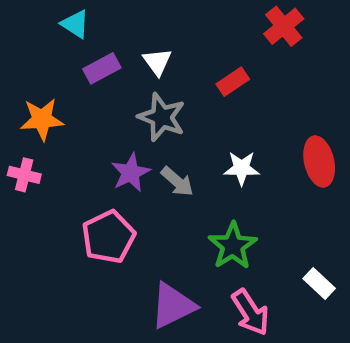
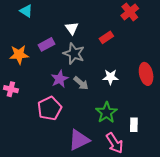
cyan triangle: (75, 24) -> (26, 11), moved
purple rectangle: (102, 68) -> (46, 44), moved
pink cross: (24, 175) -> (11, 89), moved
white rectangle: (319, 283) -> (134, 125), moved, turned 48

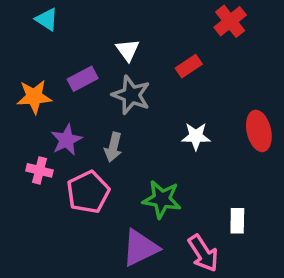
purple star: (60, 79) -> (66, 140), moved
gray arrow: (81, 83) -> (113, 147), moved, turned 63
pink cross: (11, 89) -> (40, 170), moved
green star: (106, 113) -> (162, 199), moved, turned -30

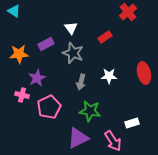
cyan triangle: (47, 19) -> (14, 11), moved
gray arrow: (113, 147) -> (81, 82), moved
white rectangle: (237, 221) -> (132, 123), turned 72

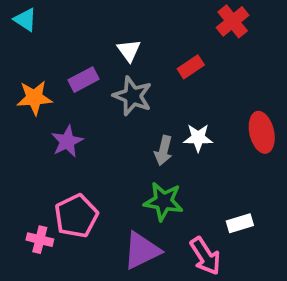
gray arrow: (81, 82) -> (164, 151), moved
pink cross: (22, 95) -> (40, 240), moved
pink pentagon: (49, 107) -> (76, 216), moved

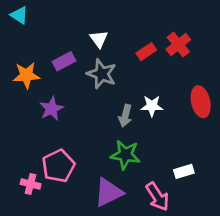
red cross: (233, 21) -> (178, 45), moved

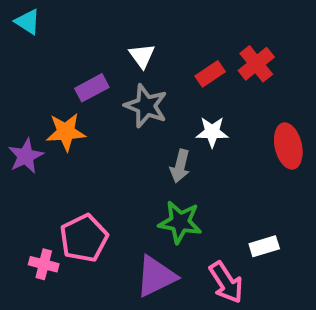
orange star: (26, 75) -> (66, 132), moved
white star: (152, 106) -> (212, 132), moved
purple star: (51, 109) -> (26, 156), moved

